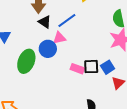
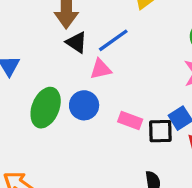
blue circle: (48, 49) -> (84, 105), moved
black square: (91, 67) -> (160, 131), moved

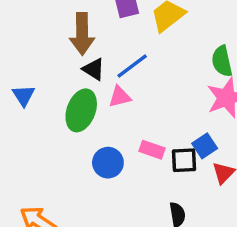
blue circle: (84, 105) -> (108, 163), moved
green ellipse: (46, 108) -> (81, 110), moved

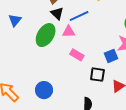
blue square: (205, 146) -> (111, 56), moved
pink rectangle: (152, 150) -> (77, 55), moved
blue circle: (108, 163) -> (44, 90), moved

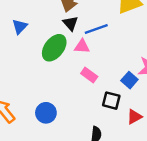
blue square: (111, 56) -> (129, 80), turned -32

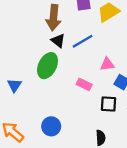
blue triangle: (20, 27) -> (14, 85), moved
pink triangle: (82, 46) -> (107, 64), moved

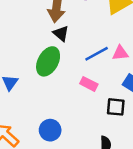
blue line: (83, 41) -> (97, 54), moved
pink triangle: (107, 64) -> (120, 53), moved

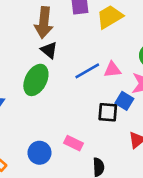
pink rectangle: (89, 84) -> (73, 143), moved
black square: (116, 107) -> (108, 112), moved

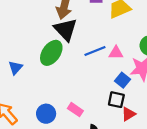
black triangle: (49, 50) -> (66, 30), size x1.6
black square: (108, 112) -> (116, 100), moved

